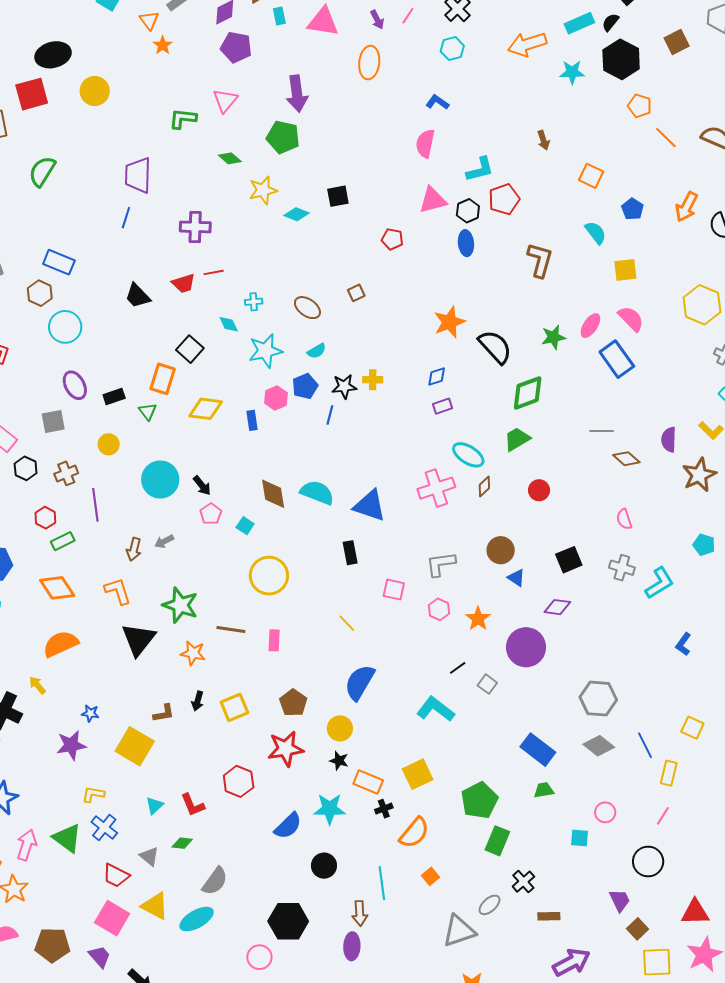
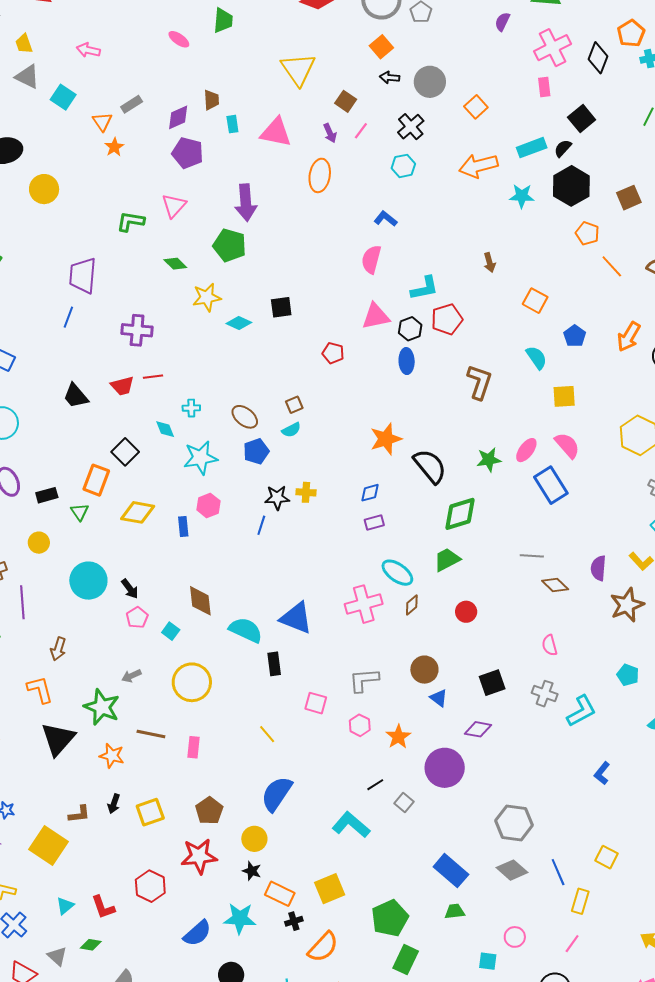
brown square: (677, 42) -> (629, 198), moved
cyan semicircle: (317, 351) -> (291, 430), moved
blue pentagon: (305, 386) -> (256, 451), moved
cyan semicircle: (317, 493) -> (246, 630), moved
gray arrow: (164, 541) -> (131, 676), moved

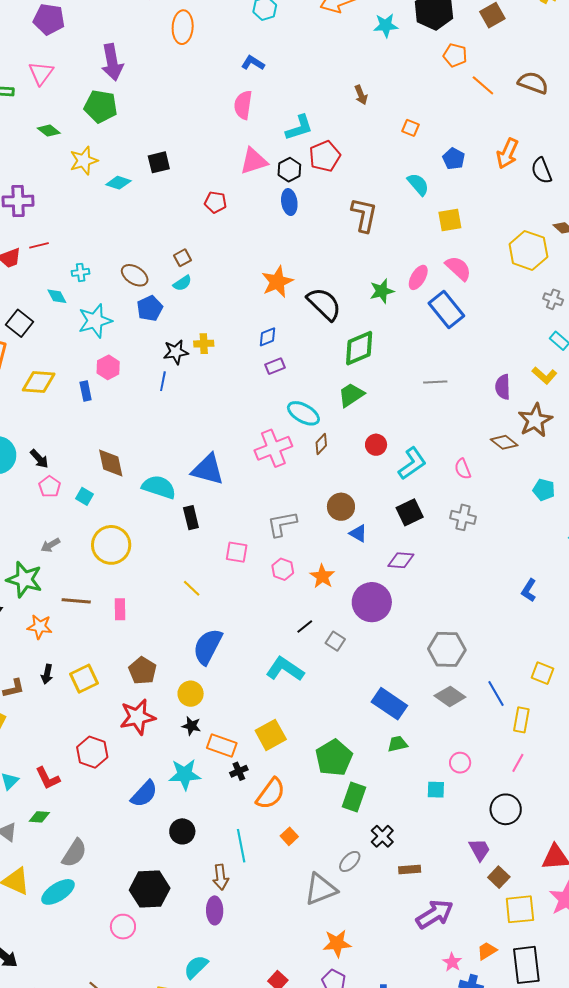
orange square: (535, 301) -> (410, 128), size x0.7
brown diamond: (555, 585) -> (504, 442), moved
cyan L-shape: (581, 711) -> (412, 463), moved

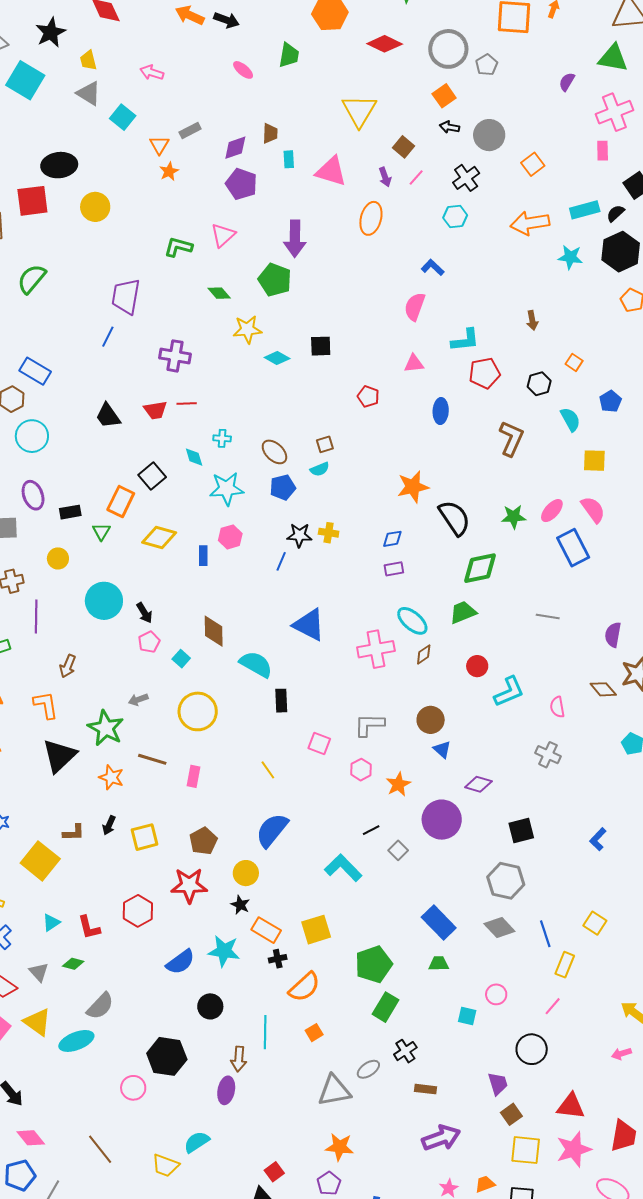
pink triangle: (254, 161) -> (414, 364), size x0.7
black hexagon: (289, 170) -> (539, 384), moved
blue triangle: (208, 469) -> (309, 625), moved
black square: (410, 512) -> (521, 830), moved

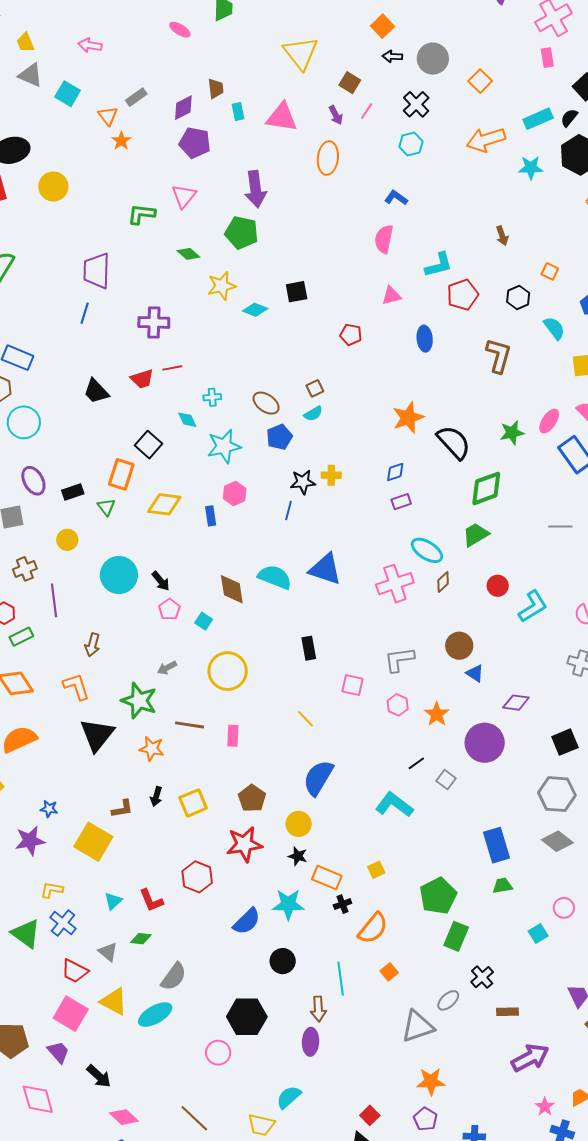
cyan semicircle: (256, 664) -> (275, 577), moved
blue rectangle: (439, 923) -> (497, 845), turned 36
yellow square: (316, 930) -> (376, 870), size x0.6
cyan square: (467, 1016) -> (538, 933), turned -36

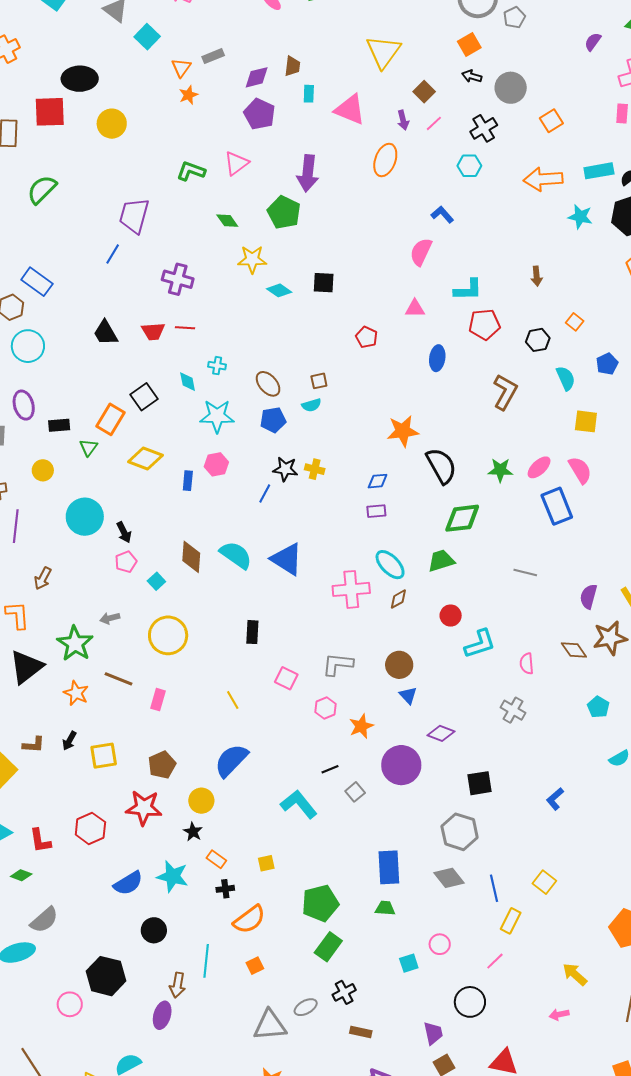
orange rectangle: (327, 877) -> (216, 859), size x0.7

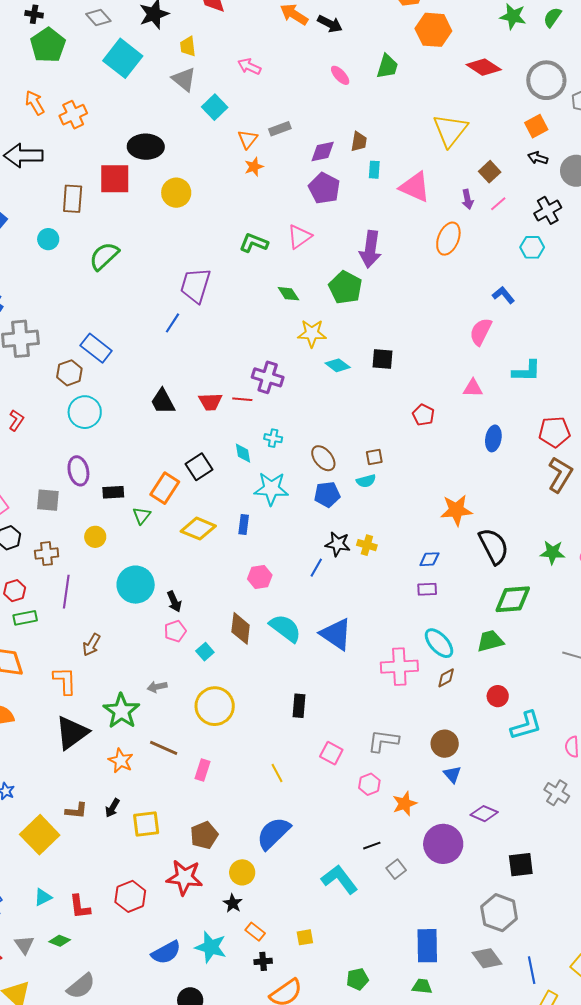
purple cross: (178, 279) -> (268, 377), moved
red pentagon: (484, 324) -> (554, 432), moved
pink hexagon: (216, 464) -> (260, 577), moved
blue rectangle: (188, 481) -> (244, 524), moved
green pentagon: (320, 903) -> (357, 979), size x0.6

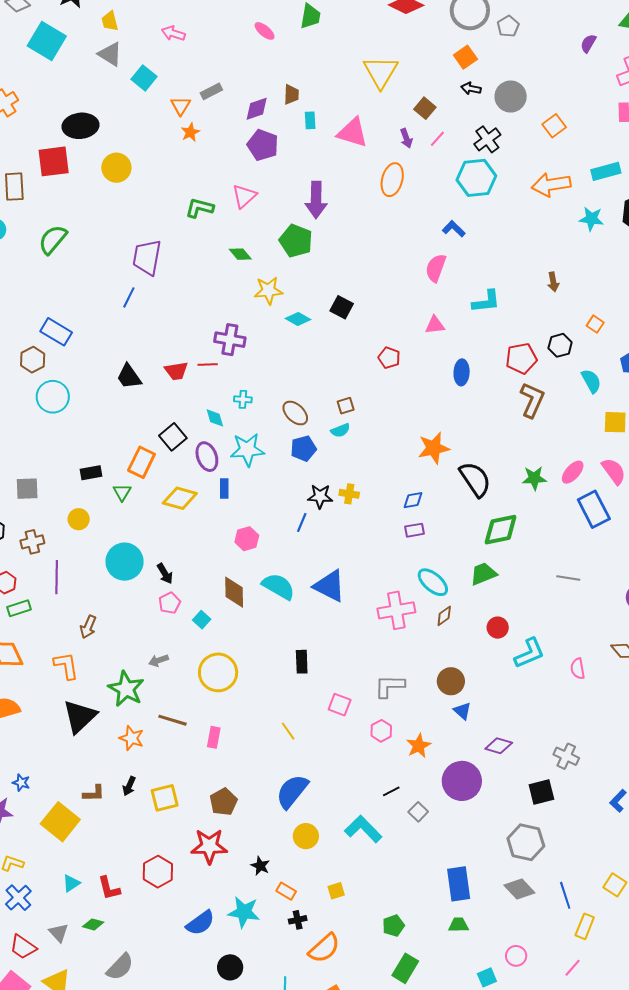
cyan hexagon: (532, 247) -> (476, 178), size x1.6
black square: (382, 359) -> (342, 307), turned 30
purple ellipse: (78, 471) -> (207, 457), moved
gray cross: (557, 793) -> (566, 756), moved
yellow circle: (242, 872) -> (306, 836), moved

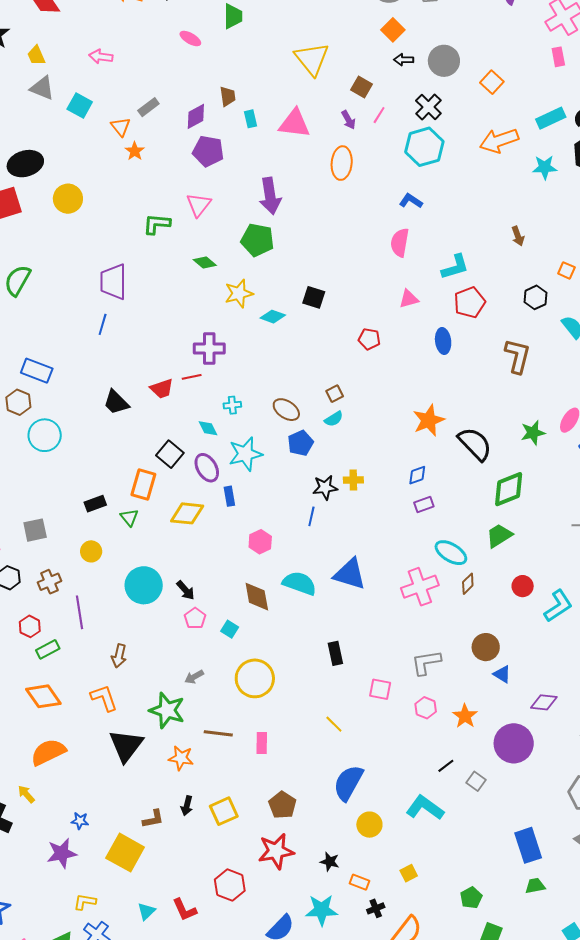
red pentagon: (521, 358) -> (470, 302), moved

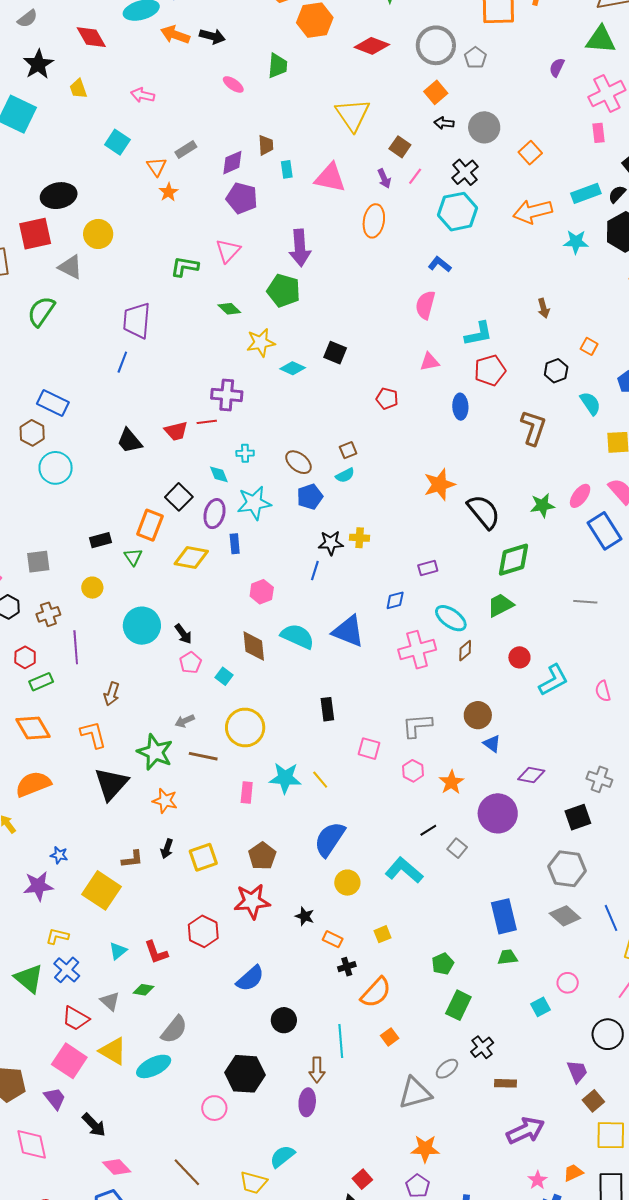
gray triangle: (42, 88) -> (70, 267), moved
purple ellipse: (207, 468) -> (214, 514), turned 40
blue diamond: (417, 475) -> (395, 600), moved
brown line: (218, 733) -> (203, 756), moved
cyan star: (322, 910) -> (285, 778), moved

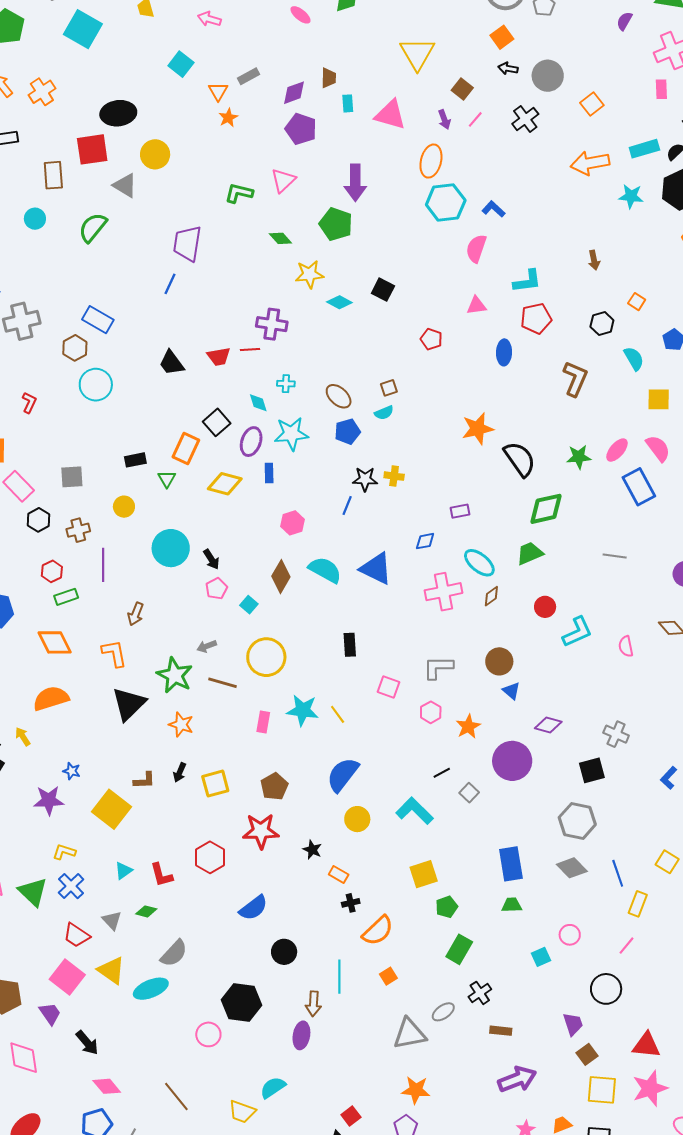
cyan hexagon: (458, 212) -> (446, 203), moved
brown diamond: (254, 646) -> (281, 577), turned 32
yellow square: (382, 934) -> (424, 874), moved, size x1.6

